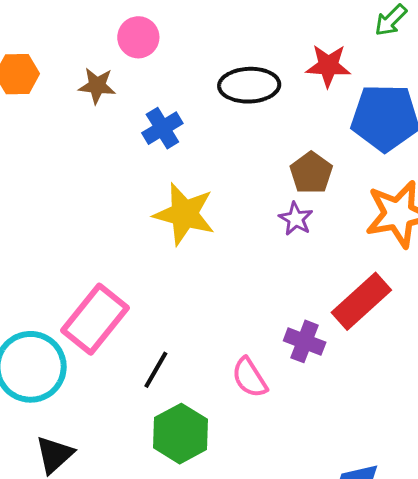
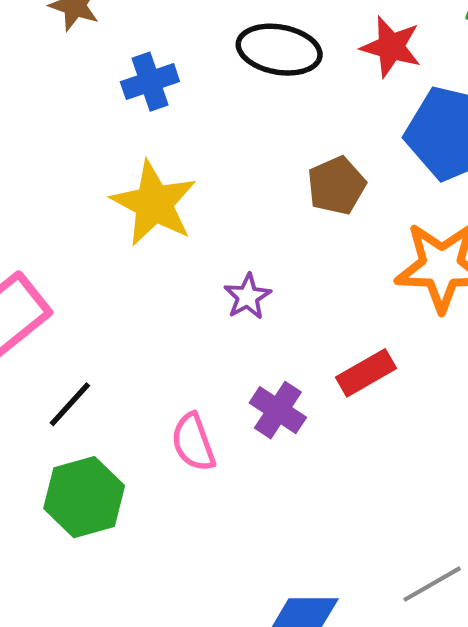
purple star: (296, 219) -> (247, 297), moved
red rectangle: (361, 301) -> (366, 373), size x0.7

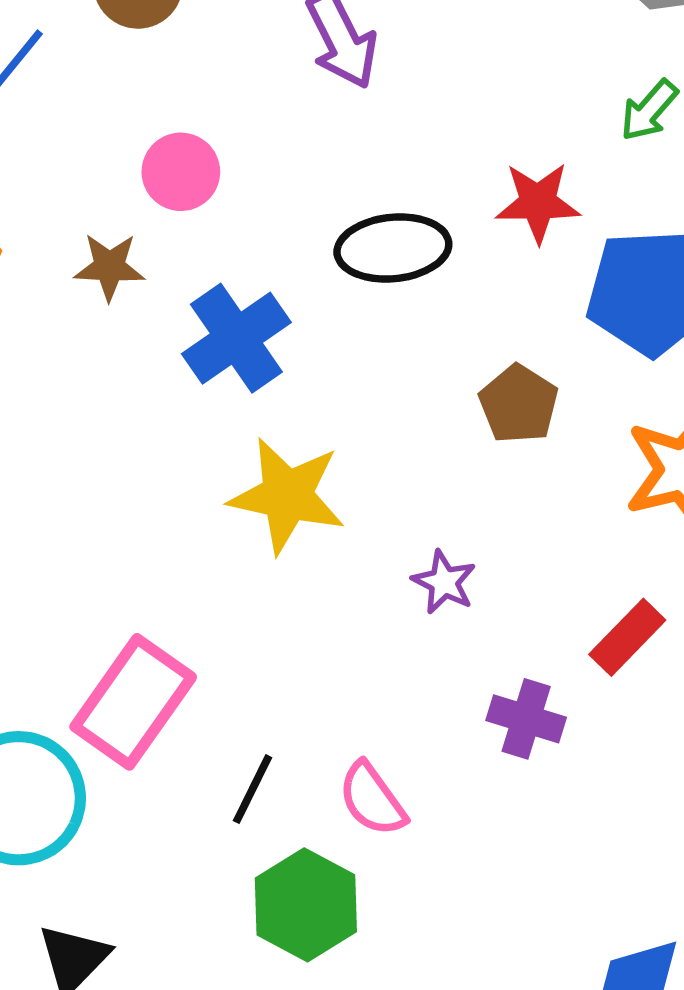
blue cross: (150, 82) -> (236, 338), size x1.4
pink semicircle: (193, 442) -> (372, 799), moved

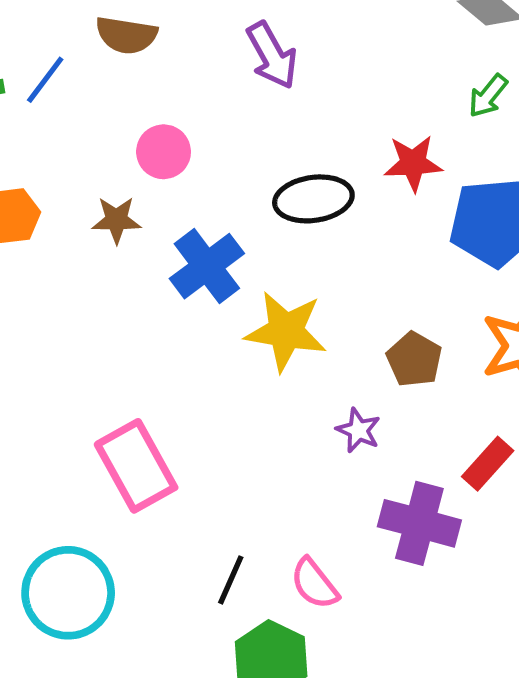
brown pentagon: (519, 404) -> (414, 359), moved
yellow star: (287, 496) -> (286, 331), moved
pink rectangle: (133, 702) -> (136, 466), moved, turned -62
purple cross: (526, 719) -> (419, 523), size x1.5

